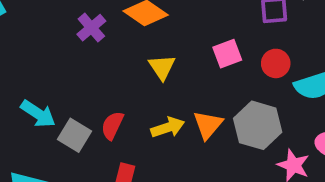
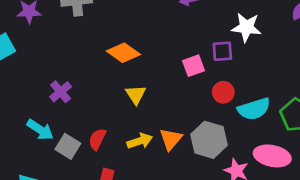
purple cross: (91, 28) -> (61, 92), moved
pink square: (227, 54) -> (193, 66), moved

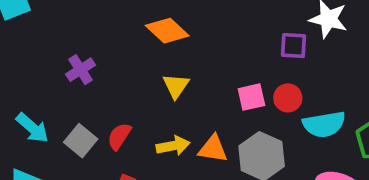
pink square: (193, 66) -> (251, 97), moved
cyan arrow: (40, 130) -> (32, 128), moved
orange triangle: (171, 139) -> (213, 149), turned 50

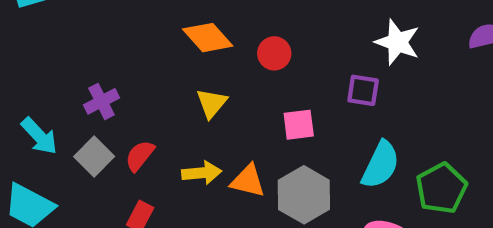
purple square: (294, 46) -> (363, 90), moved
purple cross: (81, 70) -> (101, 101), moved
red circle: (288, 98) -> (274, 53), moved
cyan semicircle: (324, 124) -> (380, 165), turned -60

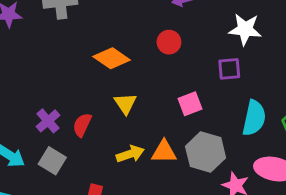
red circle: (274, 53) -> (169, 42), moved
red semicircle: (140, 156) -> (82, 125), moved

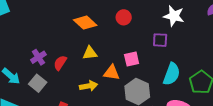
yellow triangle: (125, 103) -> (90, 53), turned 49
orange triangle: (164, 152) -> (112, 73), moved

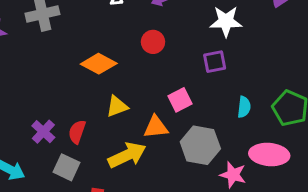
cyan semicircle: (172, 74) -> (244, 107), size x0.6
gray square: (38, 83) -> (66, 167), moved
yellow arrow: (89, 86) -> (127, 155), size x1.4

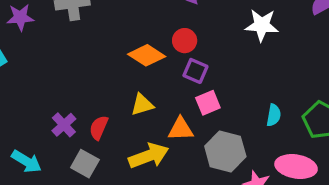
purple square: (215, 62) -> (195, 71), moved, turned 30
orange diamond: (99, 64) -> (147, 55), moved

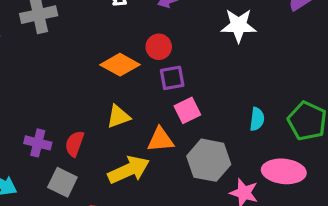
purple square: (195, 71) -> (172, 78), turned -30
purple cross: (64, 125) -> (38, 143), turned -30

